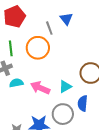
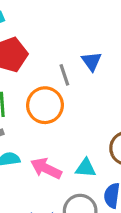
cyan triangle: (65, 86) -> (86, 168), turned 32

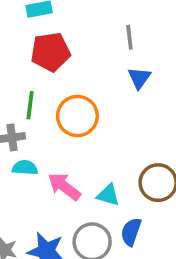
gray line: (64, 75) -> (129, 37), moved

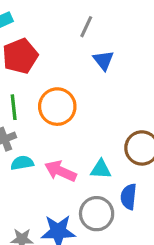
gray line: (129, 37) -> (86, 27), turned 45

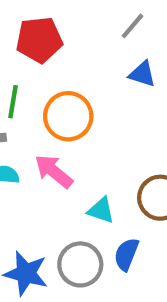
blue triangle: (103, 60) -> (142, 74), turned -50
pink arrow: (60, 171) -> (54, 171), moved

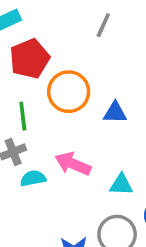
blue triangle: (142, 74) -> (115, 113), moved
orange circle: (68, 116) -> (69, 92), moved

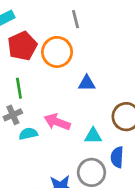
gray line: (103, 25) -> (76, 19), turned -36
orange circle: (69, 92) -> (57, 52), moved

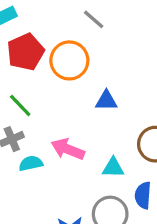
gray line: (76, 19) -> (94, 19), turned -36
green line: (19, 88) -> (20, 105), turned -36

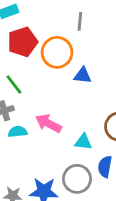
gray line: (94, 19) -> (80, 21), turned 48
blue triangle: (106, 101) -> (83, 75), moved

